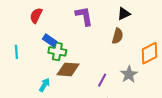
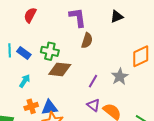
brown semicircle: (118, 36) -> (87, 41), moved
blue rectangle: (50, 40) -> (24, 53), moved
cyan arrow: (45, 85) -> (25, 81), moved

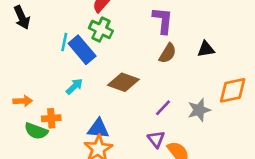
black triangle: (117, 16) -> (206, 49), moved
green cross: (50, 51) -> (101, 29), moved
blue rectangle: (24, 53) -> (82, 50), size x1.5
orange cross: (31, 106) -> (51, 118), moved

